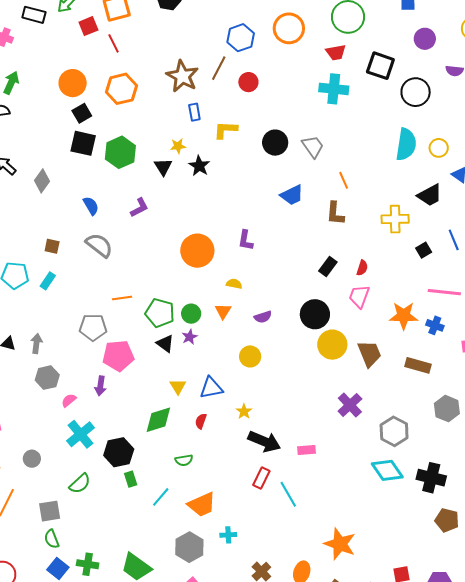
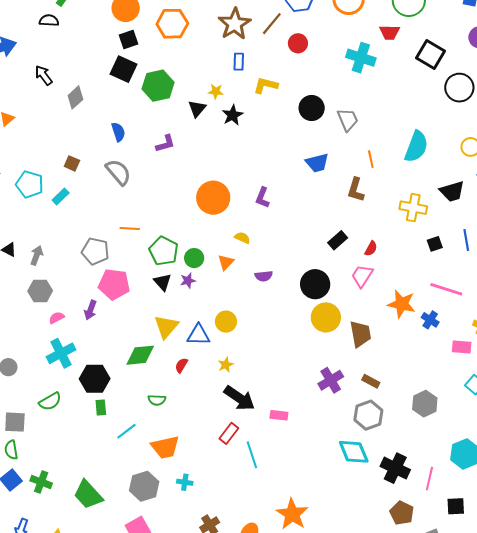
cyan cross: (334, 89) -> (361, 58), moved
cyan semicircle: (406, 144) -> (416, 147), moved
yellow circle: (250, 356) -> (226, 322), moved
brown rectangle: (418, 365) -> (371, 381), moved, size x0.7
yellow triangle: (178, 386) -> (166, 327), size x1.5

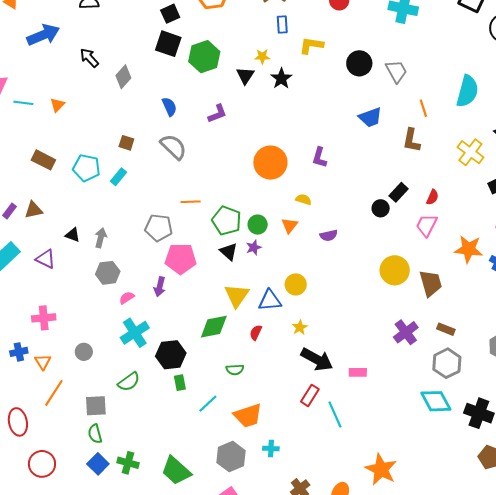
yellow cross: (413, 208) -> (470, 152), turned 32
black circle: (315, 284) -> (381, 208), moved, size x0.6

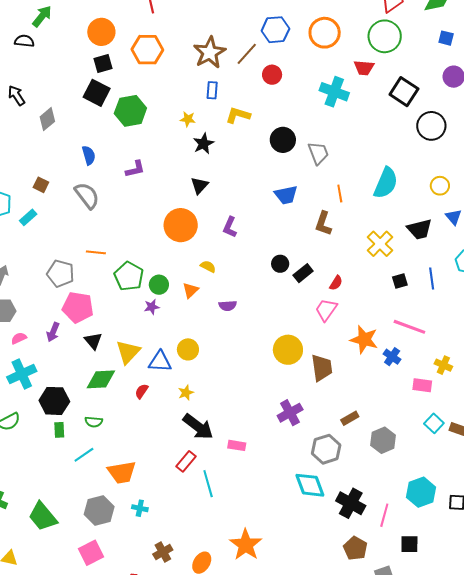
black triangle: (245, 76) -> (199, 185), moved
black circle: (381, 208) -> (280, 264), moved
black triangle: (229, 252) -> (93, 341), moved
brown rectangle: (446, 329) -> (350, 418), moved, turned -60
green semicircle: (235, 370) -> (94, 422), moved

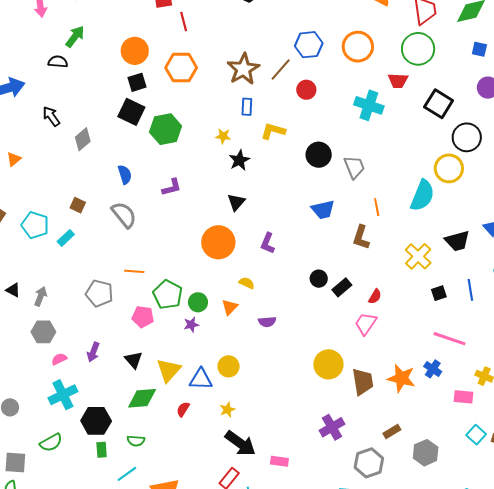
yellow circle: (440, 186) -> (449, 168), moved, size x1.5
pink pentagon: (78, 307) -> (143, 317), moved, size x0.7
orange star: (364, 340) -> (401, 378), moved

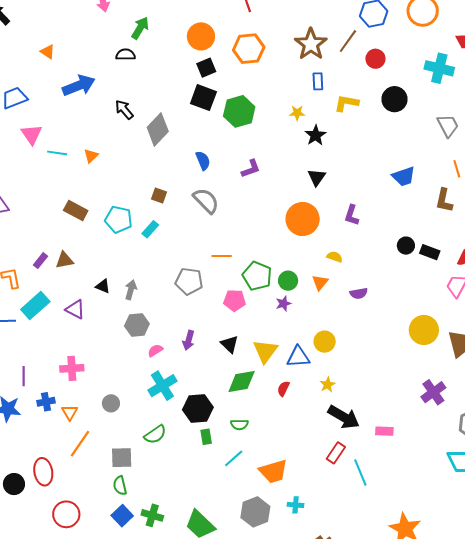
gray diamond: (83, 139) -> (158, 129), size x1.4
black circle: (319, 155) -> (394, 99), moved
gray trapezoid: (354, 167) -> (448, 126), moved
black rectangle: (342, 287) -> (430, 252), turned 66

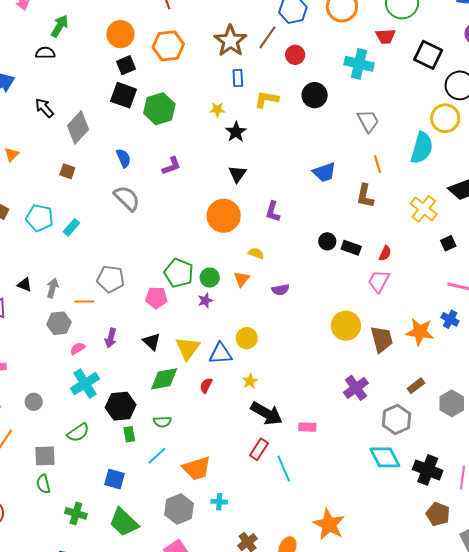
brown square: (159, 195) -> (67, 171), moved
orange line: (222, 256) -> (84, 302), moved
blue square: (122, 516) -> (114, 479), moved, turned -30

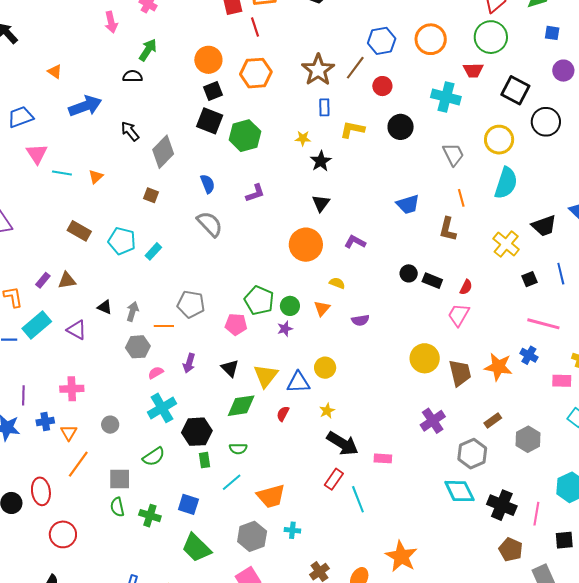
yellow circle: (445, 118) -> (499, 140), moved
purple L-shape: (273, 212) -> (355, 242), turned 100
green cross: (76, 513) -> (150, 516), moved

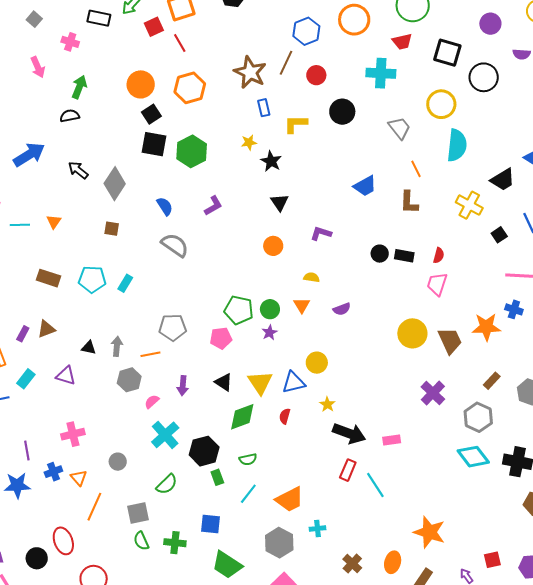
orange circle: (306, 245) -> (273, 246), size x0.6
cyan rectangle: (37, 325) -> (26, 379), size x0.7

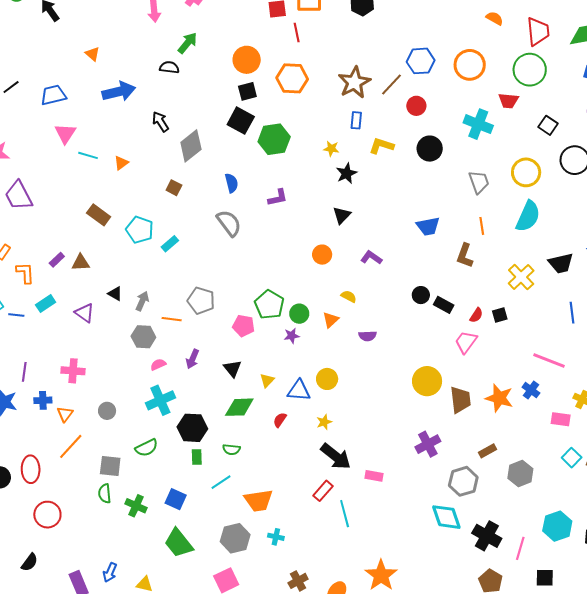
black square: (447, 53) -> (548, 125), size x0.7
black square: (499, 235) -> (500, 315), moved
yellow triangle: (260, 383) -> (267, 380), size x0.6

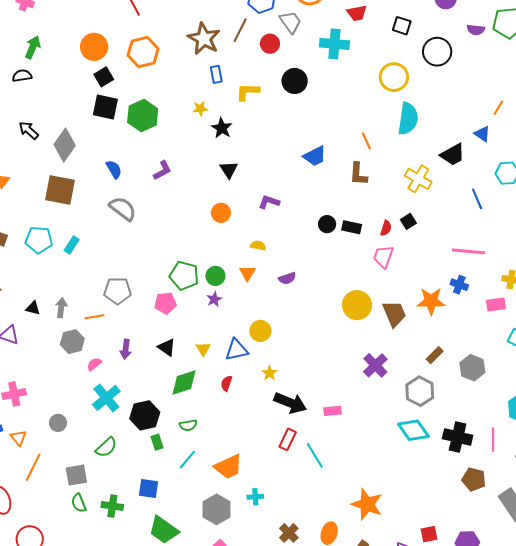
gray trapezoid: (479, 182) -> (291, 22), moved
brown square: (174, 188) -> (60, 190), size x2.0

